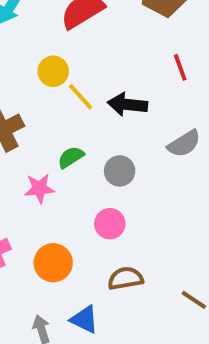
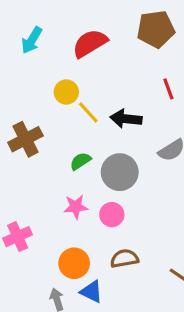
gray circle: (120, 171) -> (120, 172), size x1.5
pink star: (39, 189) -> (76, 207), moved
orange circle: (53, 263) -> (74, 263), moved

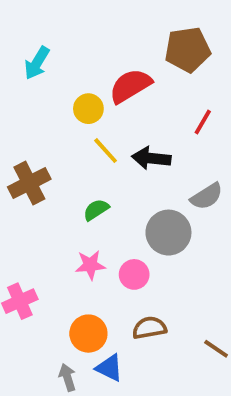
red semicircle: (90, 43) -> (130, 86), moved
red line: (168, 89) -> (203, 122), turned 50
yellow circle: (66, 92) -> (88, 109), moved
gray circle: (120, 172) -> (168, 233), moved

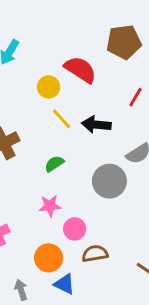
red semicircle: (130, 86) -> (80, 70), turned 64
pink circle: (134, 274) -> (75, 229), moved
gray arrow: (67, 377) -> (21, 290), moved

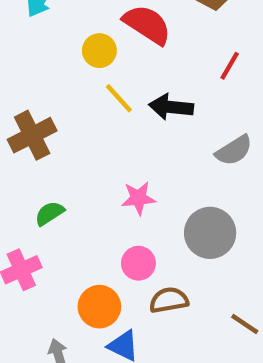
green semicircle: (54, 164) -> (49, 213), moved
gray circle: (109, 181) -> (210, 233), moved
pink star: (50, 206) -> (138, 198), moved

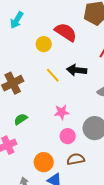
yellow line: (119, 98) -> (53, 75), moved
pink circle: (138, 263) -> (68, 136), moved

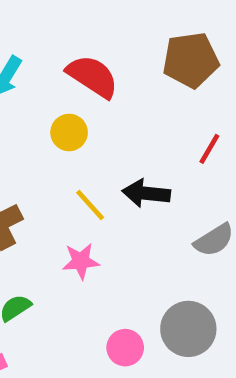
red semicircle: (66, 32) -> (92, 76), moved
pink star: (62, 112) -> (81, 261), moved

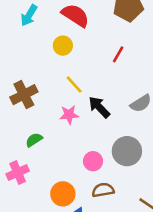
red line: (209, 149) -> (118, 54), moved
black arrow: (146, 193) -> (99, 107), moved, turned 40

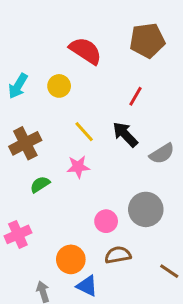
cyan arrow: (29, 15) -> (18, 86), moved
yellow circle: (63, 46) -> (59, 86), moved
black arrow: (99, 107) -> (125, 134), moved
green semicircle: (34, 140) -> (40, 184), moved

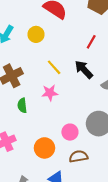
green semicircle: (40, 184) -> (22, 106), turned -64
orange circle: (71, 259) -> (44, 148), moved

